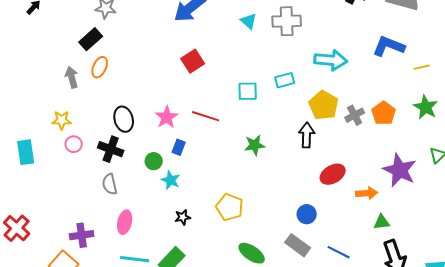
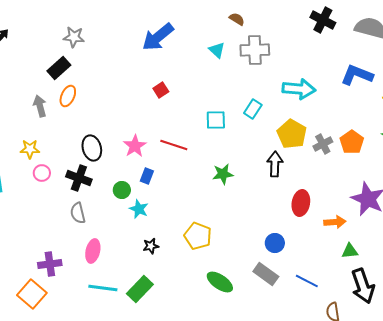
red square: (193, 61) -> (161, 90), size x0.7
cyan rectangle: (285, 80) -> (253, 109), turned -42
red ellipse: (333, 174) -> (301, 203), turned -50

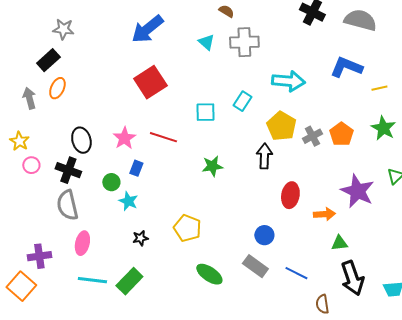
red square: (161, 90) -> (150, 82), size x2.0
yellow star: (30, 149) -> (19, 141), turned 30
gray semicircle: (78, 213) -> (67, 205), size x1.4

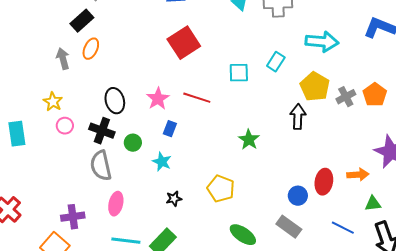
green star: (212, 166) -> (249, 140), moved, turned -30
green circle: (111, 182) -> (133, 143), moved
red ellipse: (290, 195) -> (324, 182), moved
blue line: (296, 273) -> (343, 228), moved

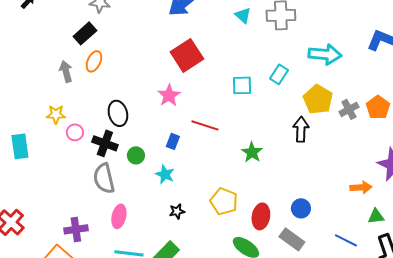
red line: (197, 98) -> (205, 125), moved
pink star: (158, 99) -> (169, 95), moved
yellow star: (53, 102) -> (56, 114), turned -30
pink circle: (65, 126) -> (75, 132), moved
red ellipse: (324, 182) -> (261, 216), moved

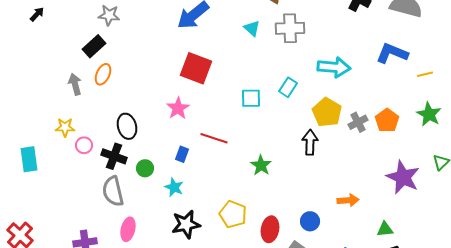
red square: (187, 55) -> (196, 68), turned -36
orange arrow: (361, 187) -> (348, 200), moved
black star: (177, 211) -> (186, 224), size x1.8

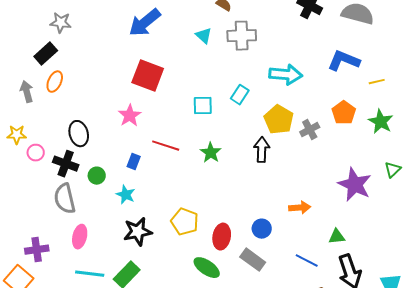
orange pentagon: (387, 120) -> (344, 113), moved
green star: (261, 165) -> (211, 153), moved

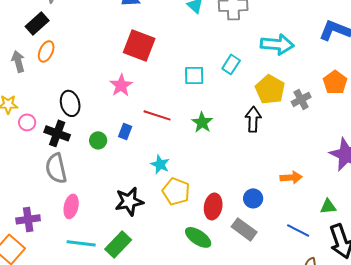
green circle: (97, 176) -> (98, 140), moved
cyan star: (126, 195) -> (160, 164), moved

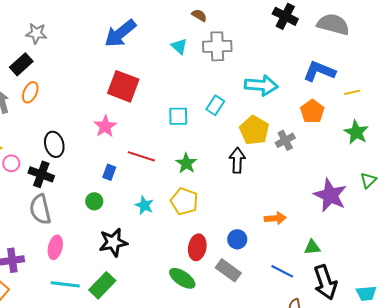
orange pentagon: (335, 82) -> (312, 111), moved
green circle: (98, 140) -> (94, 201), moved
yellow pentagon: (176, 191) -> (184, 201), moved

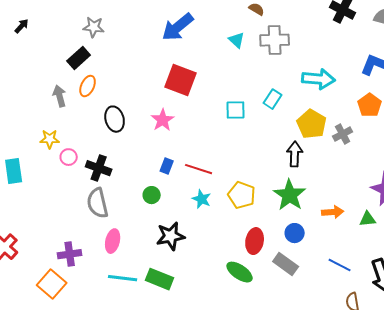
black ellipse: (54, 144) -> (115, 119), moved
red line: (141, 156) -> (199, 169), moved
green star: (186, 163) -> (290, 195), moved, size x1.5
green triangle: (312, 247) -> (368, 219), moved
green rectangle: (102, 285) -> (160, 279), turned 68

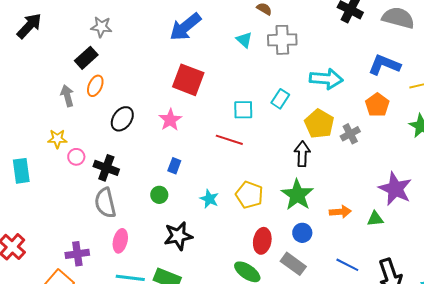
black arrow: (22, 26) -> (29, 26), size x1.8
black ellipse: (115, 119) -> (122, 119), turned 50
red line: (199, 169) -> (229, 140), moved

